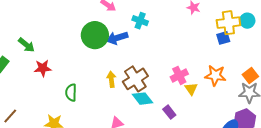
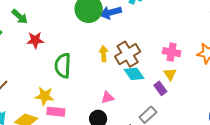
pink cross: (179, 75) -> (172, 52), turned 36
yellow triangle: (191, 89) -> (170, 74), moved
green semicircle: (71, 93) -> (63, 66), size x1.4

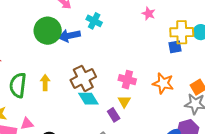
yellow arrow: (104, 54) -> (45, 83), moved
pink triangle: (108, 98) -> (27, 124), moved

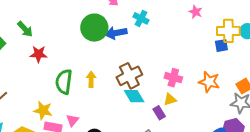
yellow triangle: (124, 101) -> (170, 99), turned 40
pink triangle: (27, 124) -> (72, 120), turned -40

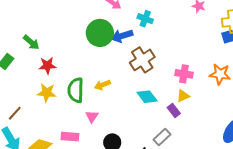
brown cross: (129, 76) -> (142, 60), moved
yellow arrow: (91, 79) -> (102, 85), turned -105
yellow star: (43, 110) -> (47, 93), moved
pink triangle: (72, 120) -> (92, 116), moved

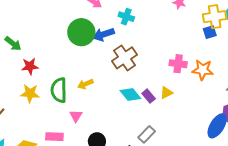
pink cross: (184, 74) -> (178, 64), moved
purple rectangle: (174, 110) -> (149, 96), moved

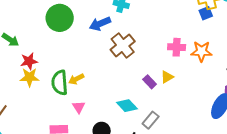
green circle: (81, 32) -> (60, 18), moved
yellow arrow: (85, 84) -> (76, 79), moved
yellow star: (30, 93) -> (29, 77), moved
cyan diamond: (130, 95) -> (127, 106), moved

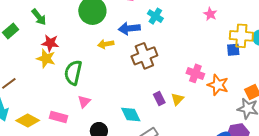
yellow triangle: (167, 77) -> (177, 99), turned -32
yellow arrow: (76, 79) -> (106, 44), moved

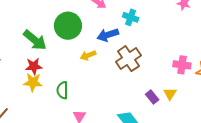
green arrow: (39, 17) -> (35, 40), moved, size x1.4
green semicircle: (73, 73) -> (62, 90), size x0.7

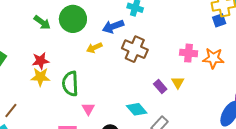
green arrow: (35, 40) -> (42, 22), moved, size x0.7
brown cross: (128, 59) -> (135, 49), turned -30
green semicircle: (62, 90) -> (70, 84), size x1.4

